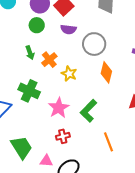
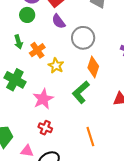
purple semicircle: (68, 29) -> (59, 21), turned 42
green L-shape: (88, 111) -> (81, 92), moved
red cross: (63, 136) -> (45, 128), turned 32

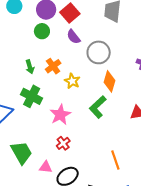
green arrow: (18, 42) -> (30, 67), moved
red cross: (45, 128) -> (63, 143), turned 32
orange line: (90, 137) -> (115, 160), moved

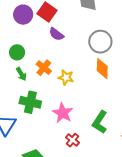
green circle: (42, 31) -> (17, 52), moved
gray circle: (99, 52) -> (100, 42), moved
green L-shape: (98, 107) -> (100, 122), moved

